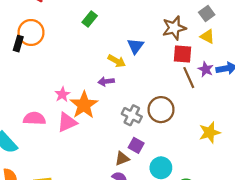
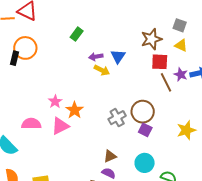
gray square: (207, 14) -> (180, 25), turned -32
purple arrow: (106, 81) -> (96, 57), moved
orange star: (84, 105) -> (75, 110), size x0.7
gray cross: (132, 115) -> (117, 118), turned 36
purple square: (136, 145) -> (145, 130), moved

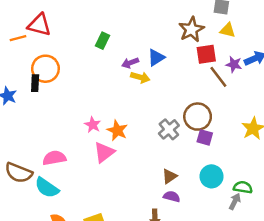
blue triangle: (118, 56) -> (156, 57), turned 35
pink semicircle: (31, 124) -> (54, 158), moved

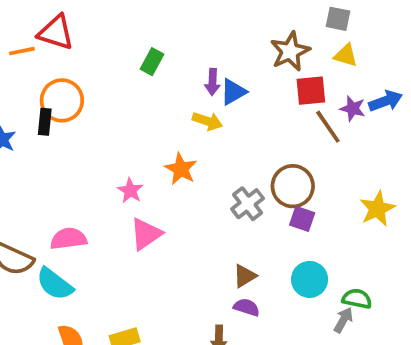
purple arrow: (130, 63) -> (212, 82), moved, turned -70
orange star: (117, 130) -> (181, 169), moved

